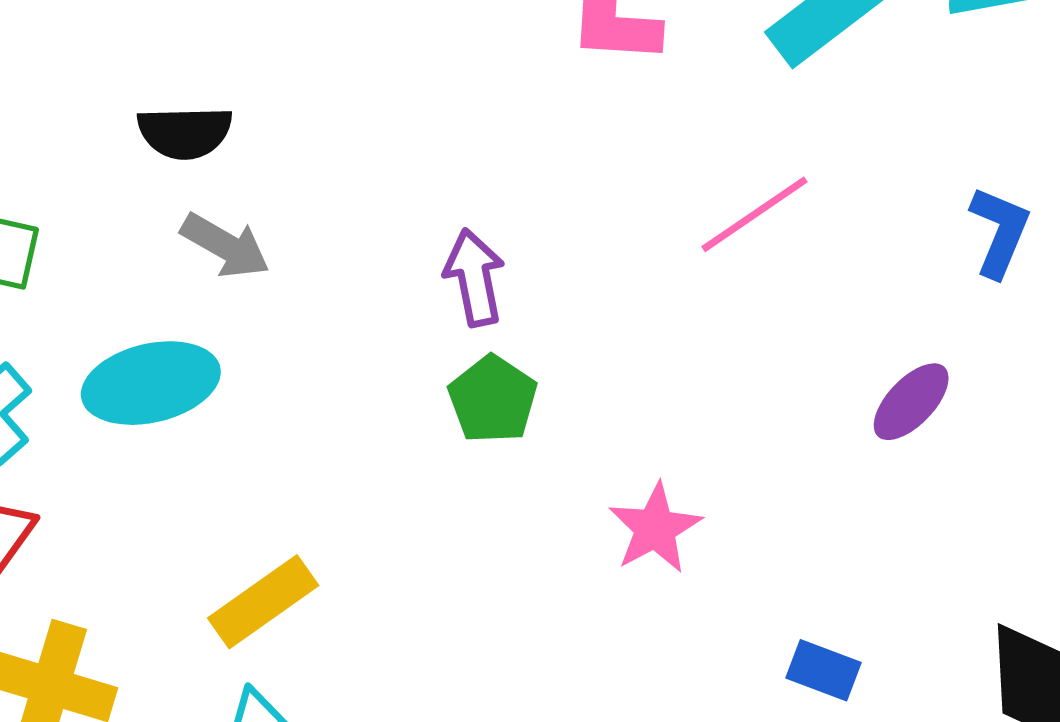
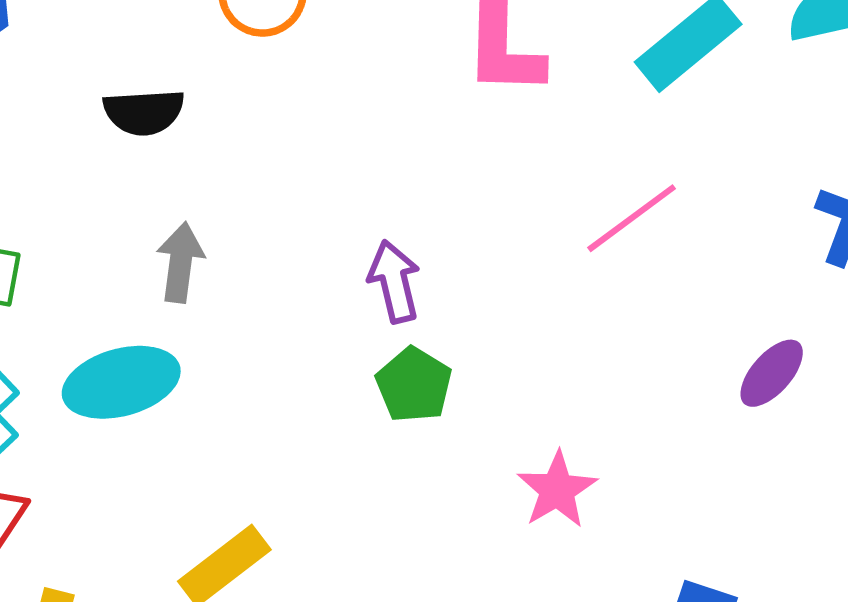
black semicircle: (185, 132) -> (144, 112), moved
gray arrow: (225, 246) -> (180, 262), turned -110

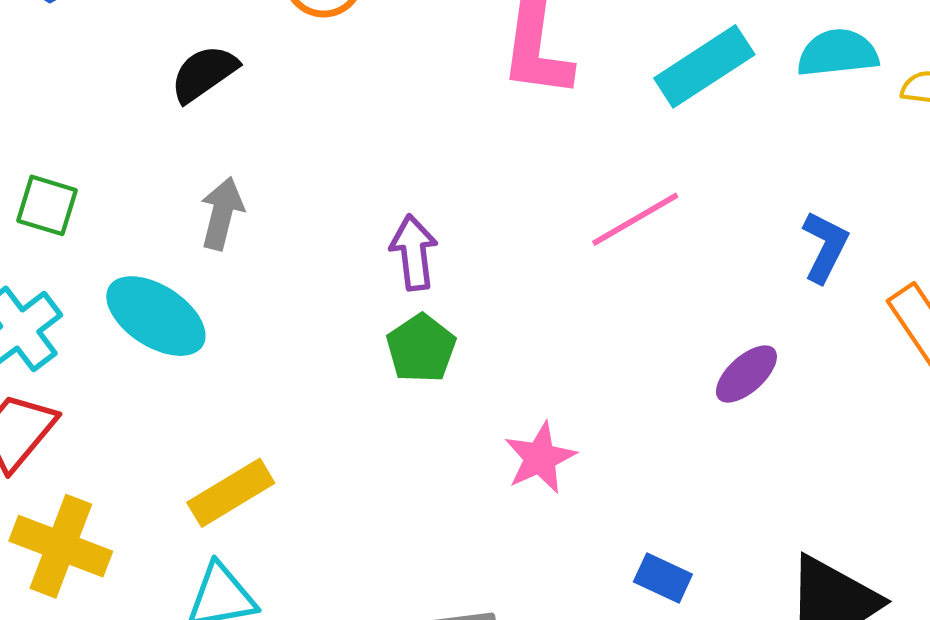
black semicircle: (144, 112) -> (204, 73), turned 142
cyan ellipse: (121, 382) -> (156, 316), turned 42

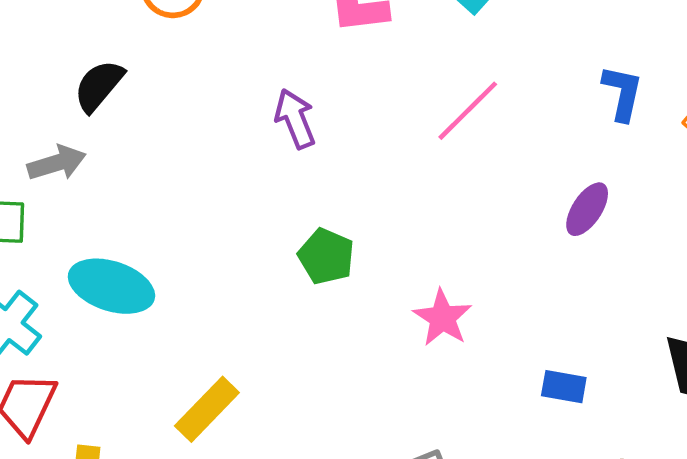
gray arrow: (222, 213) -> (57, 163), moved, turned 74
purple arrow: (414, 253) -> (295, 119), moved

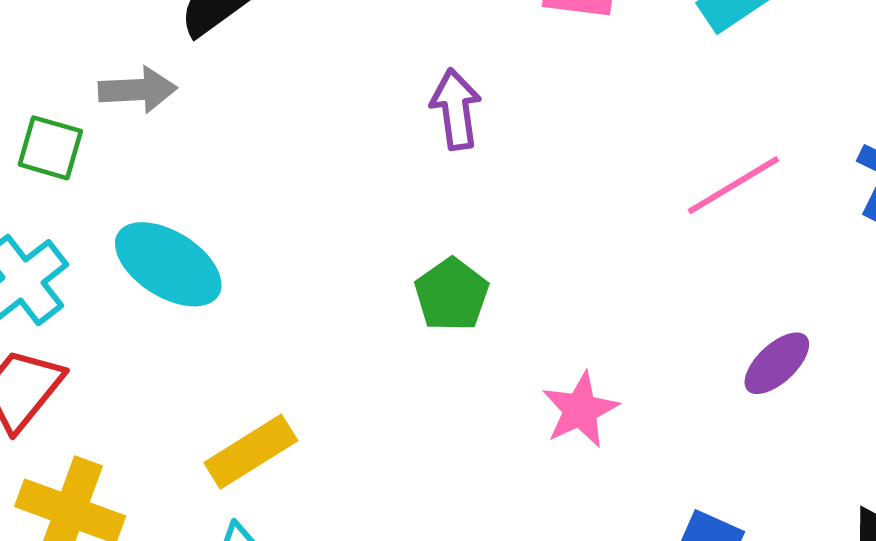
pink line: (468, 111) -> (733, 185), moved
purple ellipse: (587, 209) -> (777, 363), moved

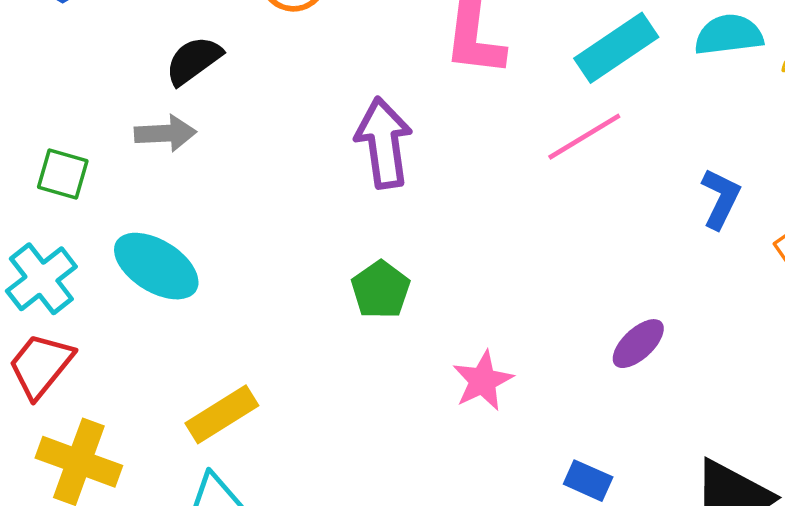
gray arrow: (138, 90) -> (165, 133), moved
purple arrow: (456, 109) -> (384, 143), size x1.4
pink line: (733, 185) -> (584, 137), moved

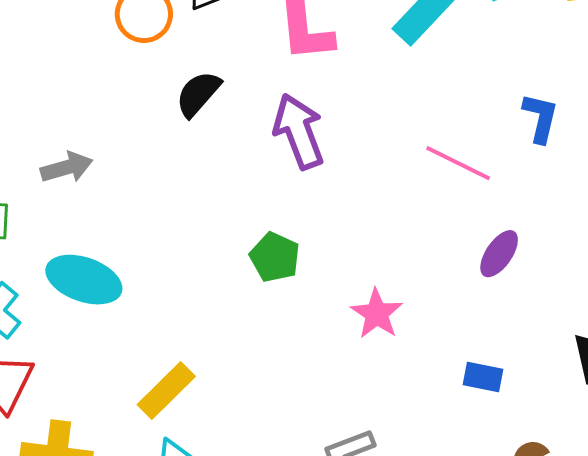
black semicircle: (194, 60) -> (198, 94), moved
pink line: (584, 137) -> (458, 163), moved, turned 70
purple arrow: (384, 143) -> (299, 131), moved

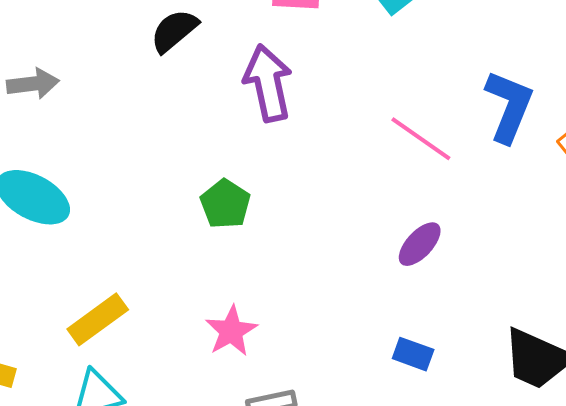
blue L-shape: (540, 118) -> (509, 106), size x1.4
purple ellipse: (499, 254) -> (420, 244), moved
pink star: (377, 314) -> (231, 331), moved

